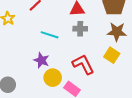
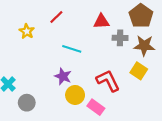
gray cross: (80, 29) -> (120, 38), moved

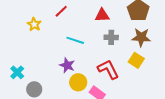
gray cross: (120, 38) -> (111, 37), moved

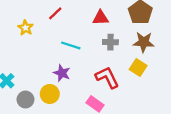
yellow circle: (78, 82) -> (50, 94), moved

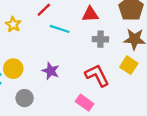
cyan line: (71, 45) -> (60, 29), moved
yellow circle: (50, 94) -> (13, 69), moved
gray circle: (25, 100) -> (25, 98), moved

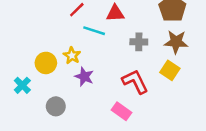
red triangle: (90, 14) -> (115, 13), moved
yellow star: (13, 24) -> (72, 56), moved
yellow circle: (13, 69) -> (46, 63), moved

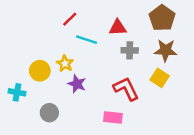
red triangle: (115, 13) -> (118, 28), moved
cyan cross: (22, 85) -> (17, 92), turned -35
pink rectangle: (121, 111) -> (113, 117), turned -30

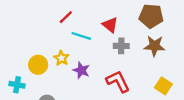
brown pentagon: (162, 18) -> (151, 16), turned -30
red triangle: (118, 28) -> (110, 25), turned 42
yellow square: (160, 78) -> (163, 86), moved
purple star: (77, 84) -> (81, 70), moved

